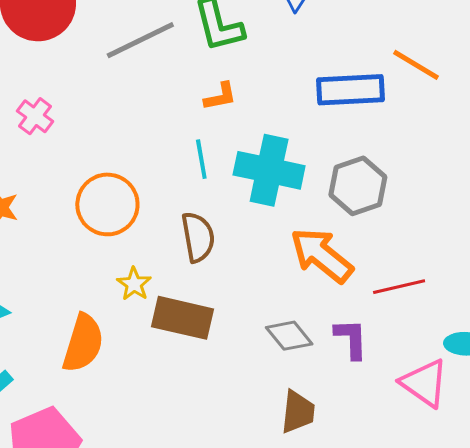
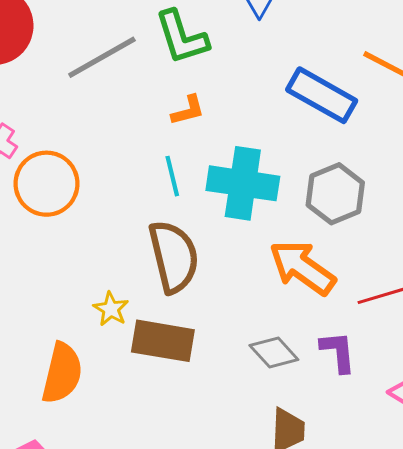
blue rectangle: (351, 90) -> (322, 95), turned 36
orange circle: (107, 204) -> (47, 184), moved
brown semicircle: (198, 237) -> (174, 257), size x1.4

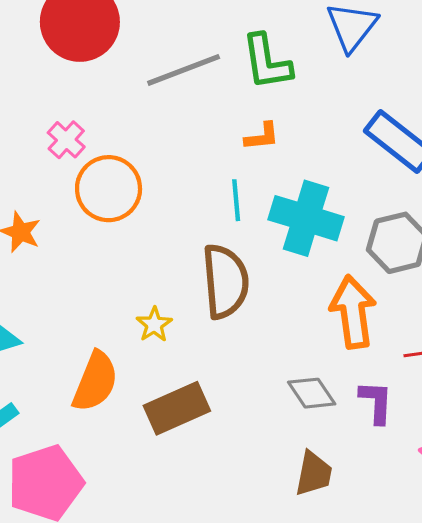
orange arrow: (302, 268) -> (353, 312), turned 38
brown rectangle: (163, 341) -> (177, 408), moved, turned -42

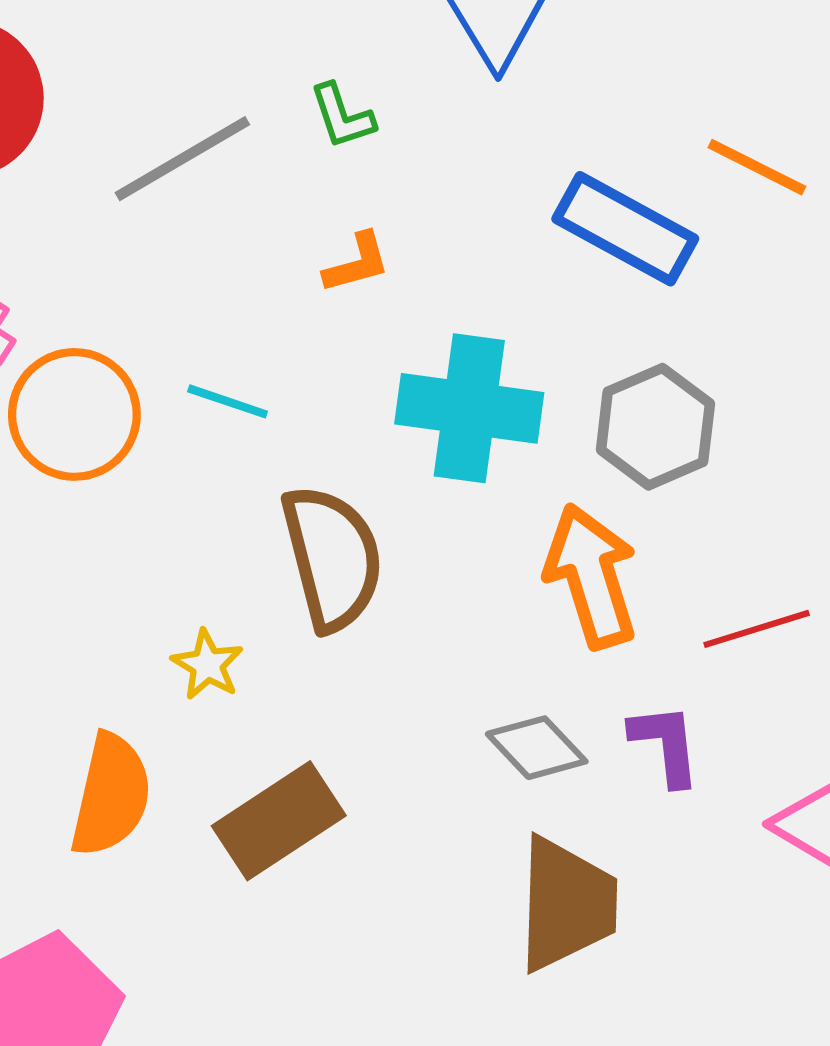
green L-shape: (267, 62) -> (342, 116), size x0.6
cyan line: (236, 200) -> (228, 401), moved, turned -57
brown trapezoid: (314, 474) -> (566, 904), size x1.5

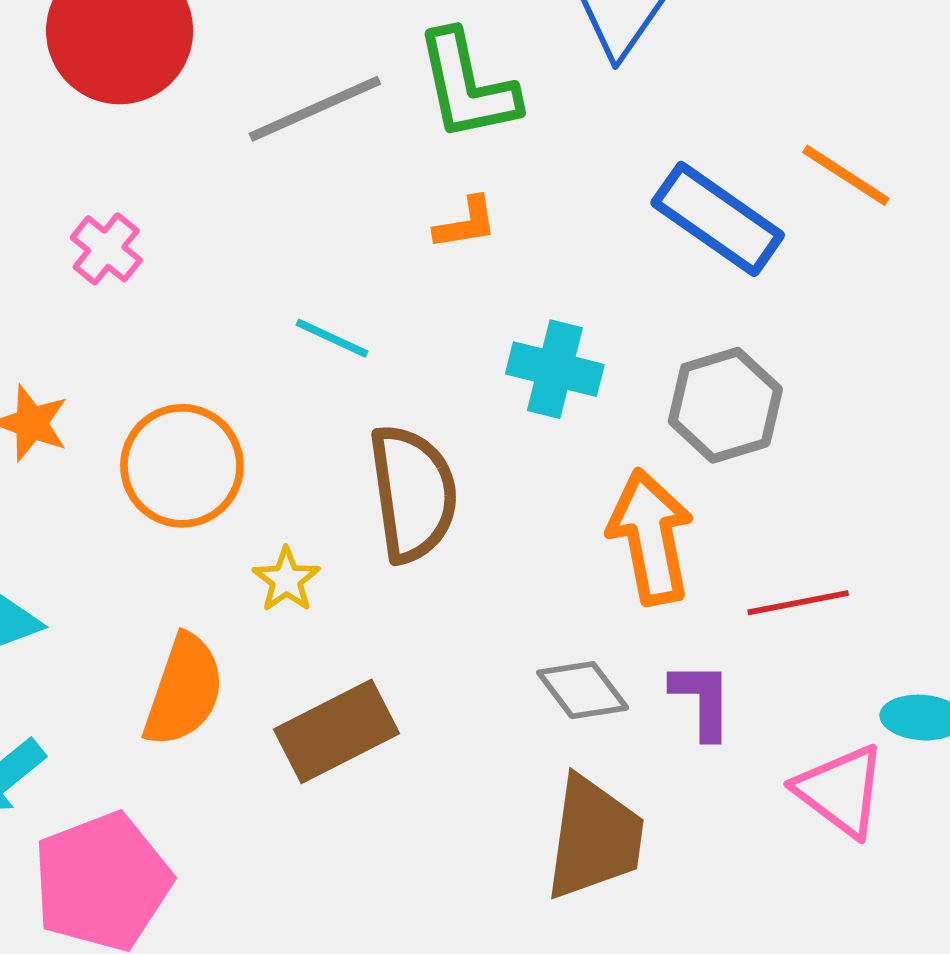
green L-shape: (342, 116) -> (467, 86), size x1.8
cyan cross: (469, 408) -> (555, 369), size x0.7
orange circle: (74, 414) -> (182, 466), moved

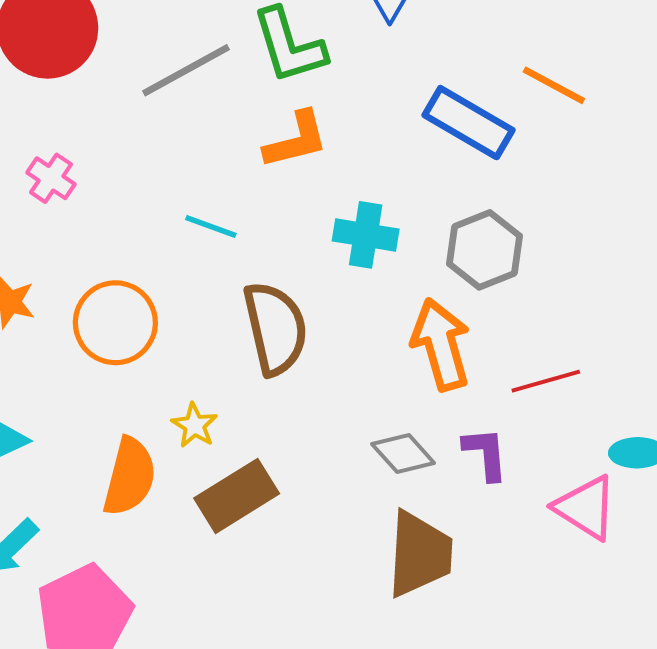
orange L-shape: (466, 223) -> (296, 140), size x1.5
yellow star: (286, 580) -> (194, 425), moved

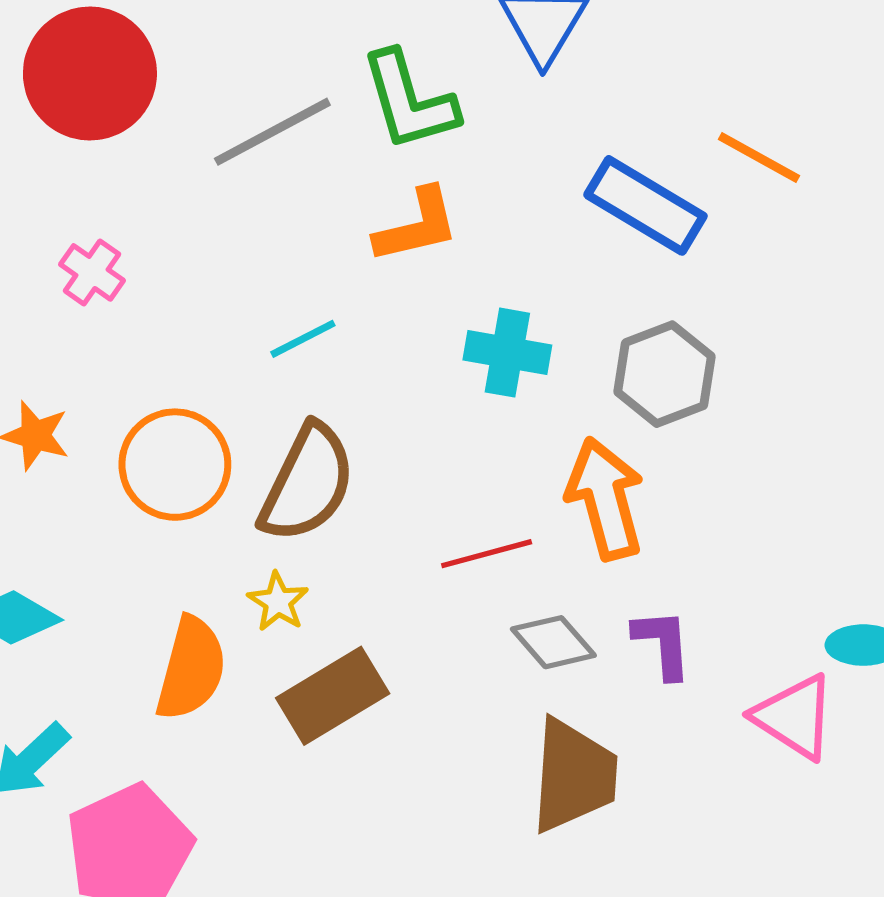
cyan line: (211, 227) -> (303, 339), turned -48
brown semicircle: (275, 328) -> (307, 483), moved, turned 38
red line: (546, 381) -> (487, 554), moved

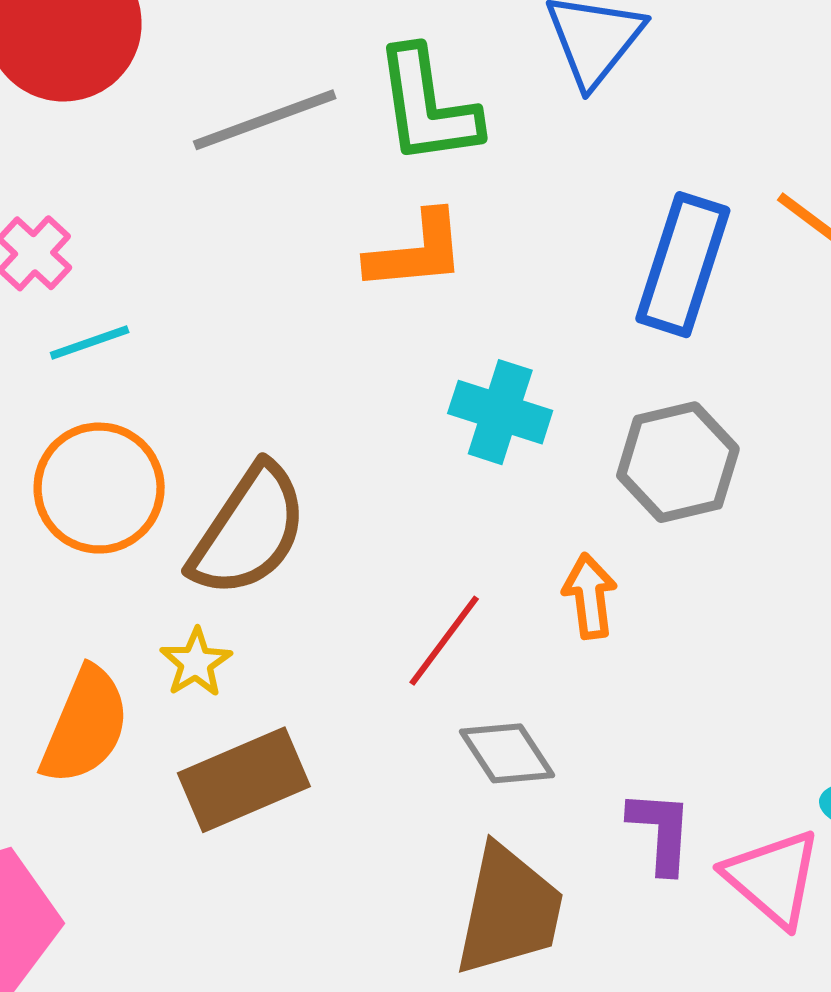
blue rectangle: (645, 205) -> (683, 265), turned 69
cyan line: (303, 339) -> (90, 342), moved
orange arrow: (605, 499) -> (590, 596), size x0.6
red line: (487, 554) -> (444, 641), turned -46
purple L-shape: (663, 644) -> (661, 832), moved

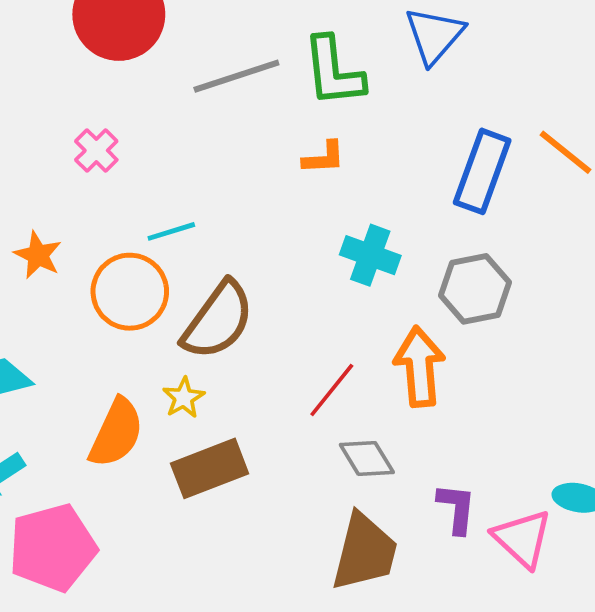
orange L-shape: (416, 251) -> (324, 158), size x0.7
cyan line: (90, 342) -> (171, 231), moved
orange arrow: (590, 596) -> (420, 367), size x1.6

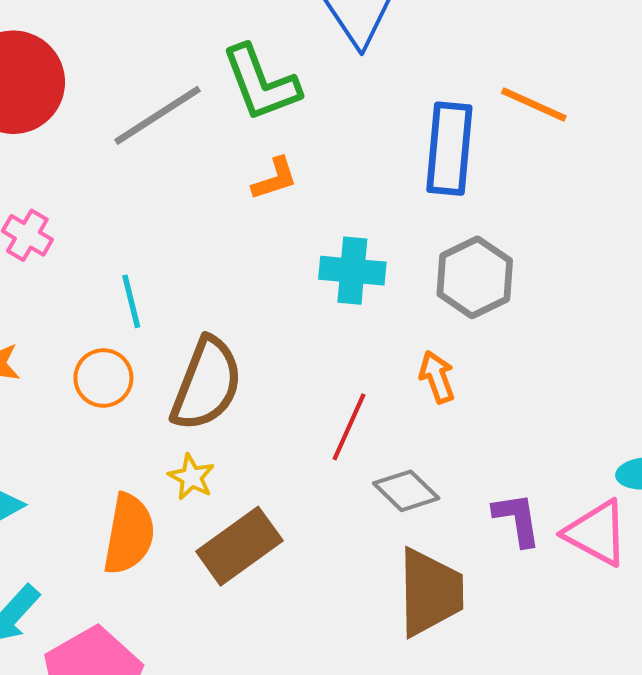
cyan line: (171, 231) -> (131, 301), turned -72
orange circle: (130, 292) -> (103, 378), size x0.7
orange arrow: (420, 367) -> (437, 377), size x0.6

